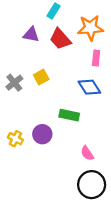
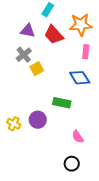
gray cross: (14, 83) -> (24, 55), moved
black circle: (92, 185) -> (72, 164), moved, size x0.6

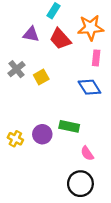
gray cross: (24, 55) -> (16, 69), moved
green rectangle: (62, 103) -> (69, 126), moved
black circle: (72, 164) -> (80, 184), size x1.5

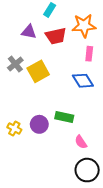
red trapezoid: (60, 39) -> (56, 36), turned -60
yellow square: (41, 77) -> (38, 71), size x1.5
black circle: (80, 184) -> (87, 170), moved

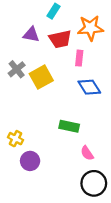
pink rectangle: (89, 54) -> (79, 58), moved
purple circle: (39, 124) -> (30, 161), moved

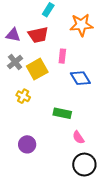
purple triangle: (31, 35) -> (13, 35), moved
red trapezoid: (60, 39) -> (38, 35), moved
pink rectangle: (79, 58) -> (62, 56), moved
yellow cross: (15, 139) -> (23, 96), moved

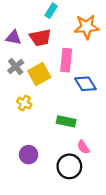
pink rectangle: (62, 56) -> (66, 60), size x1.5
black circle: (84, 165) -> (69, 166), moved

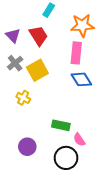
purple triangle: (14, 38) -> (13, 36), turned 35
red trapezoid: (40, 38) -> (39, 36), turned -110
pink rectangle: (66, 60) -> (76, 53), moved
green rectangle: (66, 121) -> (61, 125), moved

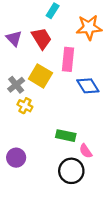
pink rectangle: (76, 53) -> (68, 59), moved
gray cross: (15, 63) -> (16, 85), moved
yellow square: (37, 70) -> (40, 76), turned -30
purple circle: (27, 147) -> (16, 158), moved

